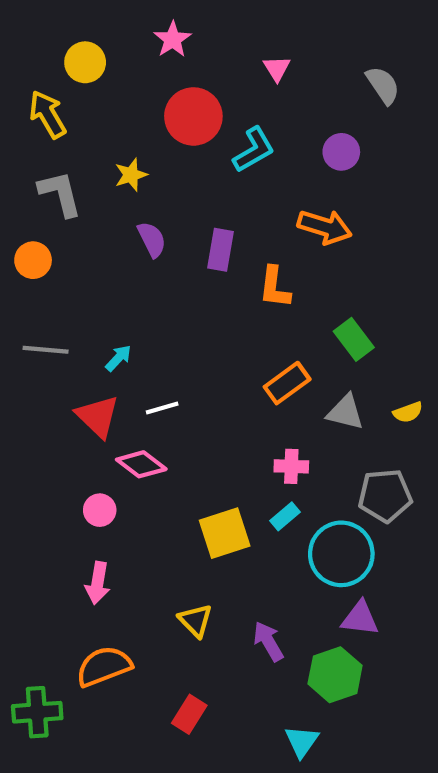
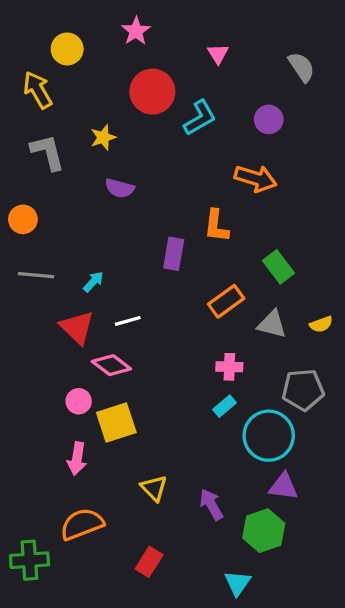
purple semicircle: (152, 239) -> (120, 188), turned 132
purple rectangle: (220, 250) -> (174, 254), moved
orange circle: (33, 260) -> (23, 219), moved
yellow square: (225, 533) -> (116, 423), moved

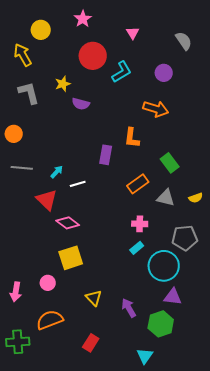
purple semicircle: (120, 188) -> (81, 104), moved
white line: (128, 321) -> (78, 184), moved
pink circle: (79, 401) -> (48, 283), moved
pink arrow: (77, 459) -> (16, 292), moved

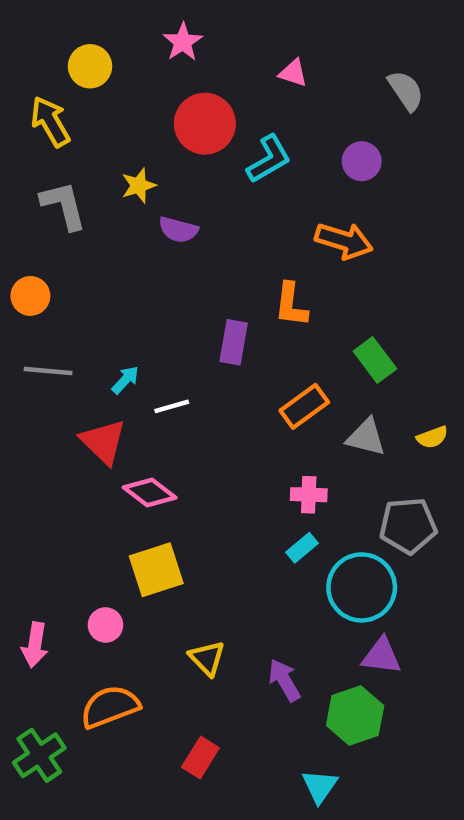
pink triangle: (133, 33) -> (293, 73), turned -40
green cross: (18, 342) -> (39, 755), turned -30

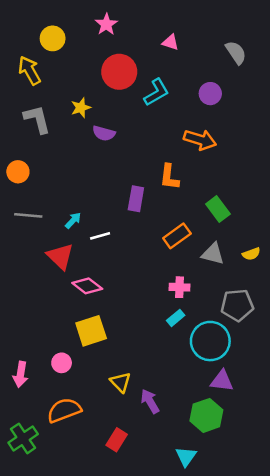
purple arrow: (284, 680) -> (150, 401), moved

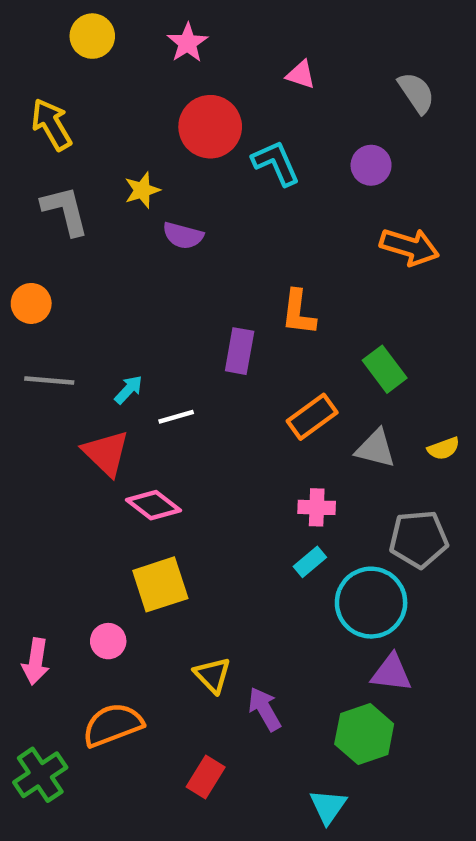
yellow circle: (53, 38) -> (92, 36), moved
cyan L-shape: (156, 92) -> (276, 163), turned -84
orange arrow: (200, 140) -> (410, 247), moved

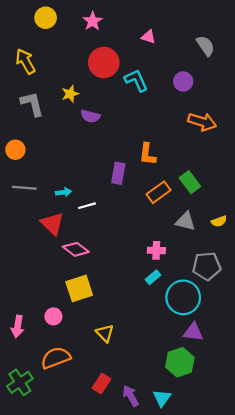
cyan arrow: (129, 390) -> (63, 192), turned 40
orange rectangle: (312, 417) -> (159, 192), moved
purple arrow: (265, 709) -> (131, 396), moved

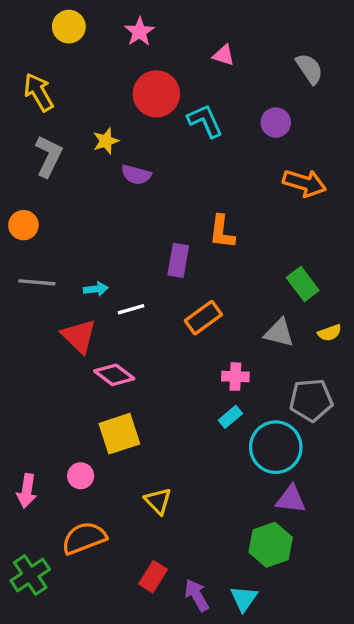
gray L-shape: (32, 104) -> (49, 156), turned 40
green rectangle: (190, 182) -> (303, 284), moved
orange rectangle: (159, 192) -> (203, 318), moved

